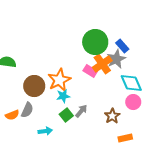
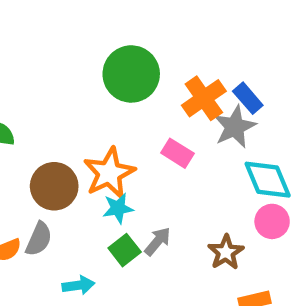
green circle: (95, 42) -> (131, 74), moved
orange cross: (102, 64) -> (204, 98), moved

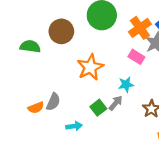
pink rectangle: (177, 153) -> (136, 57), moved
brown circle: (54, 186) -> (61, 31), moved
cyan star: (118, 208) -> (126, 85), moved

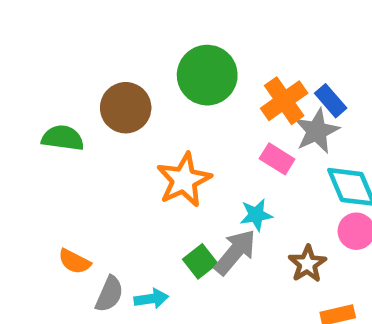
gray semicircle: (53, 102) -> (109, 294), moved
gray arrow: (116, 103) -> (235, 252), size x1.5
orange semicircle: (36, 108) -> (74, 261), turned 49

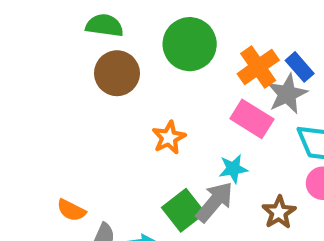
green semicircle: (63, 138) -> (105, 25), moved
pink rectangle: (277, 159) -> (252, 119), size x1.4
orange star: (184, 180) -> (169, 138), size x0.7
green square: (200, 261) -> (183, 210), size x1.4

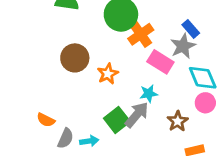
orange cross: (258, 67) -> (141, 34), moved
brown circle: (117, 73) -> (75, 58), moved

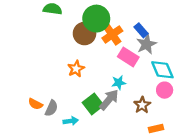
blue rectangle: (191, 29) -> (141, 30), moved
brown circle: (75, 58) -> (85, 34), moved
orange star: (108, 74) -> (76, 69), moved
gray semicircle: (66, 138) -> (51, 108), moved

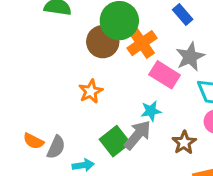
blue rectangle: (141, 30) -> (183, 15), moved

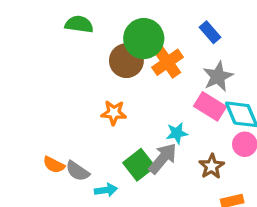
pink rectangle: (165, 75) -> (210, 106), moved
orange star: (91, 91) -> (114, 113), turned 30
gray semicircle: (56, 147) -> (77, 171), turned 100

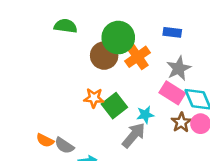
blue rectangle: (210, 32) -> (172, 32), turned -42
green square: (139, 165) -> (114, 106), moved
brown star: (212, 166) -> (181, 122), moved

